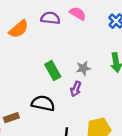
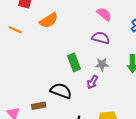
purple semicircle: (50, 18) -> (101, 38), moved
brown rectangle: (11, 118) -> (39, 106), moved

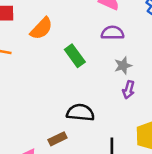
green rectangle: (74, 62) -> (75, 56), moved
purple arrow: (92, 82) -> (129, 90), moved

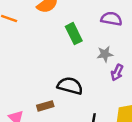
gray star: (123, 66) -> (105, 54), moved

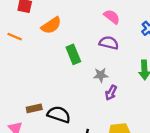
black semicircle: (70, 86) -> (59, 114), moved
brown rectangle: (45, 106) -> (34, 108), moved

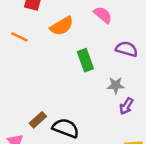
pink semicircle: (112, 17) -> (103, 15), moved
brown rectangle: (34, 108) -> (38, 120), turned -32

